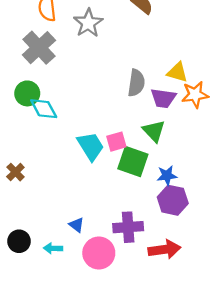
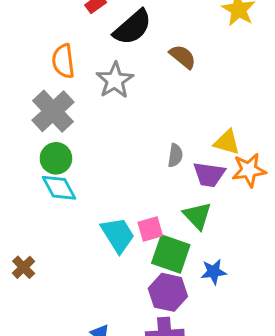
gray semicircle: (136, 83) -> (175, 155), size x0.7
green circle: (27, 93) -> (56, 158), moved
purple hexagon: (173, 200) -> (168, 292), moved

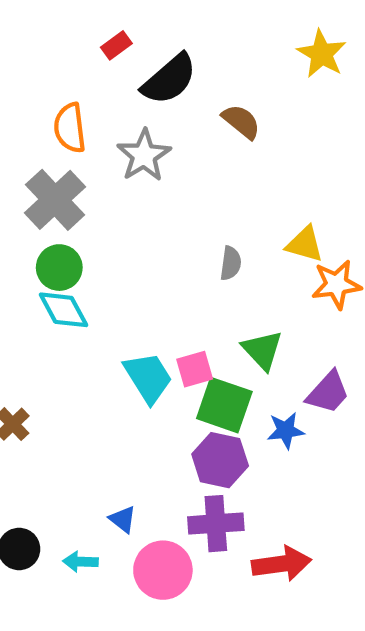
purple trapezoid: (209, 175) -> (328, 392), moved, turned -56

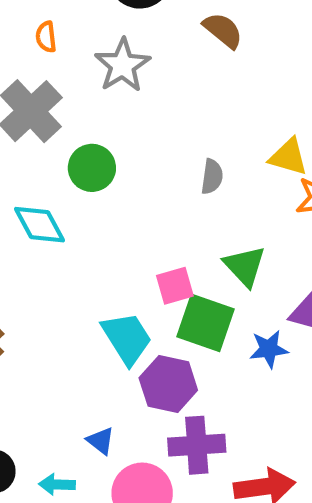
orange semicircle: (70, 128) -> (46, 37), size x0.6
green circle: (59, 268) -> (92, 168), moved
cyan trapezoid: (148, 378) -> (127, 338), moved
purple hexagon: (220, 460) -> (168, 384), moved

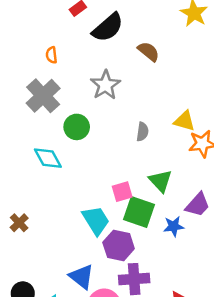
gray star: (122, 65) -> (105, 85), moved
blue triangle: (101, 441) -> (81, 277), size x1.6

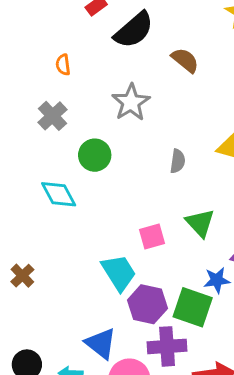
gray cross: (43, 96) -> (53, 116), size x0.7
green square: (139, 212) -> (193, 307), moved

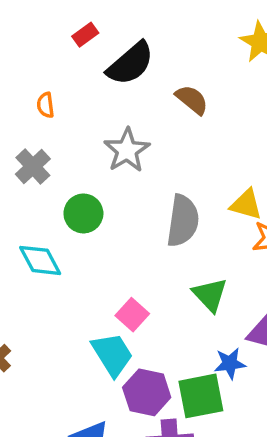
gray semicircle: (178, 161) -> (183, 221), size x1.8
pink square: (152, 236) -> (132, 315), moved, turned -32
green square: (193, 307) -> (201, 396), turned -30

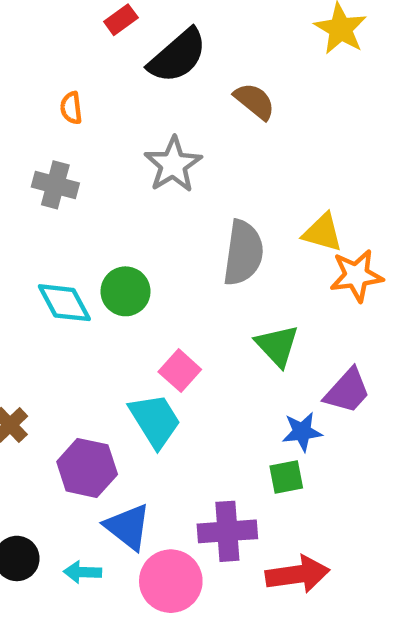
gray cross: (33, 167) -> (55, 185), turned -32
green circle: (83, 213) -> (126, 291), moved
purple hexagon: (147, 392) -> (87, 468), moved
green square: (201, 396) -> (286, 477), moved, size x0.6

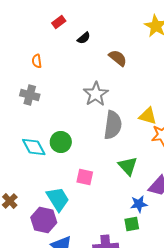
black semicircle: (178, 56) -> (84, 38), size x0.5
gray star: (173, 165) -> (96, 94), moved
pink square: (180, 371) -> (85, 177), turned -30
cyan trapezoid: (155, 420) -> (58, 199), moved

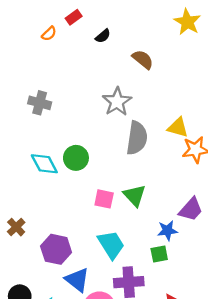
orange semicircle: (37, 61) -> (49, 34), moved, turned -128
green triangle: (128, 166) -> (135, 195), moved
cyan trapezoid: (58, 199) -> (111, 245), moved

